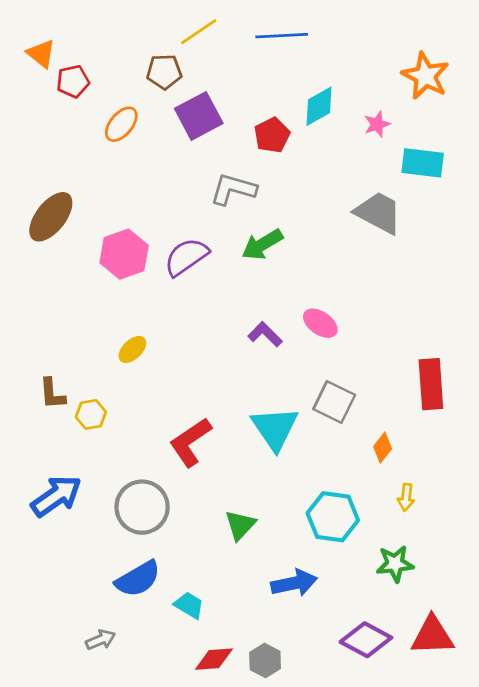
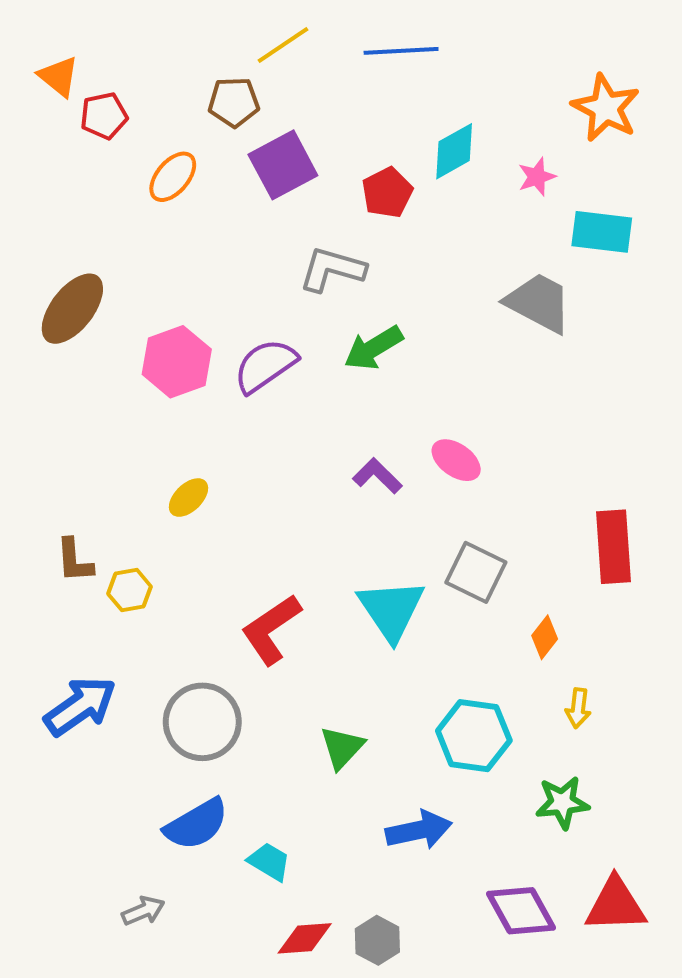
purple diamond: (366, 640) -> (521, 911), turned 33

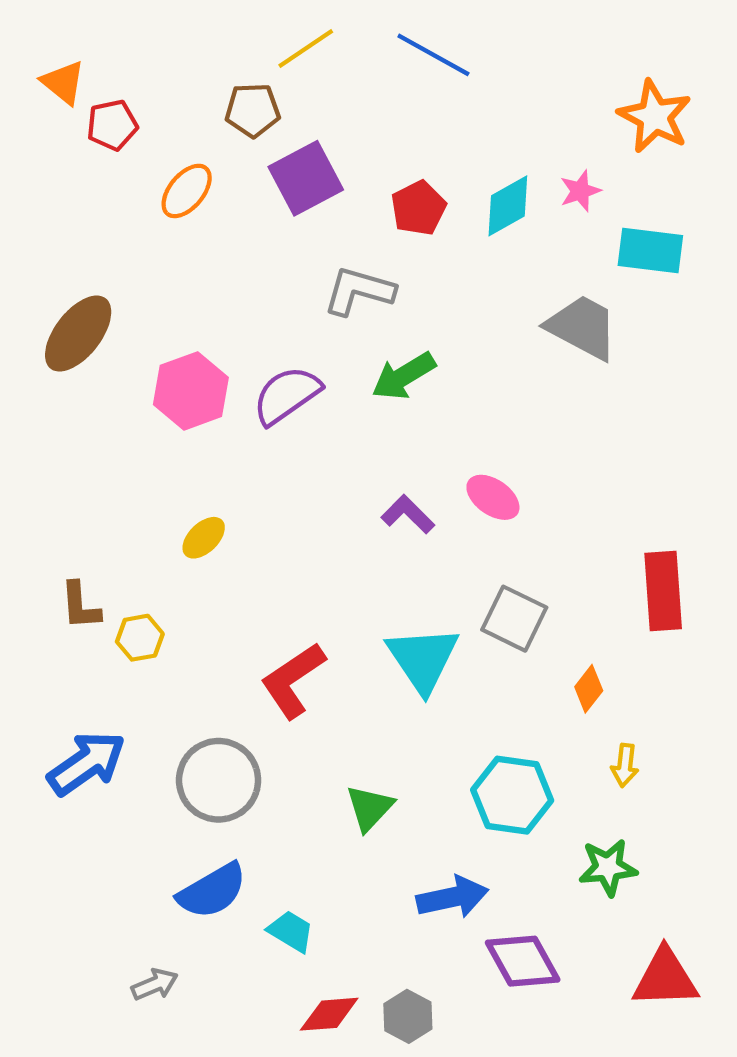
blue line: (401, 51) -> (433, 55), turned 32
cyan diamond: (454, 151) -> (508, 206), moved
purple diamond: (521, 911) -> (523, 961), moved

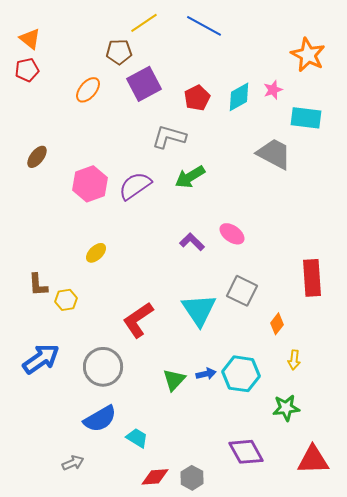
red pentagon: (112, 125) -> (27, 70), moved
brown ellipse: (78, 334) -> (37, 157), size x0.6
blue arrow: (453, 897) -> (206, 374), moved, size x0.6

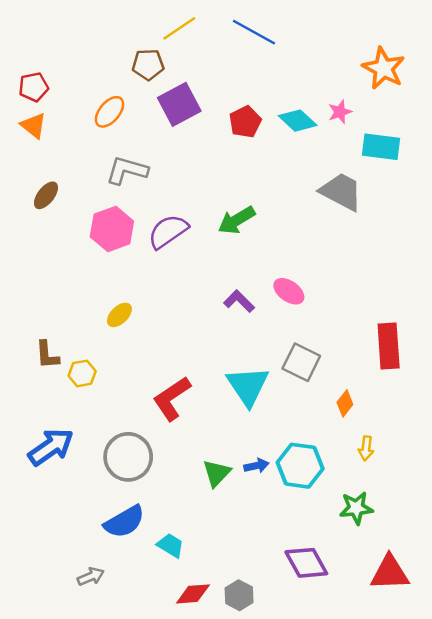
orange triangle: (30, 39) -> (34, 126), moved
cyan diamond: (239, 97) -> (298, 121), turned 72
gray L-shape: (169, 137) -> (127, 170), moved

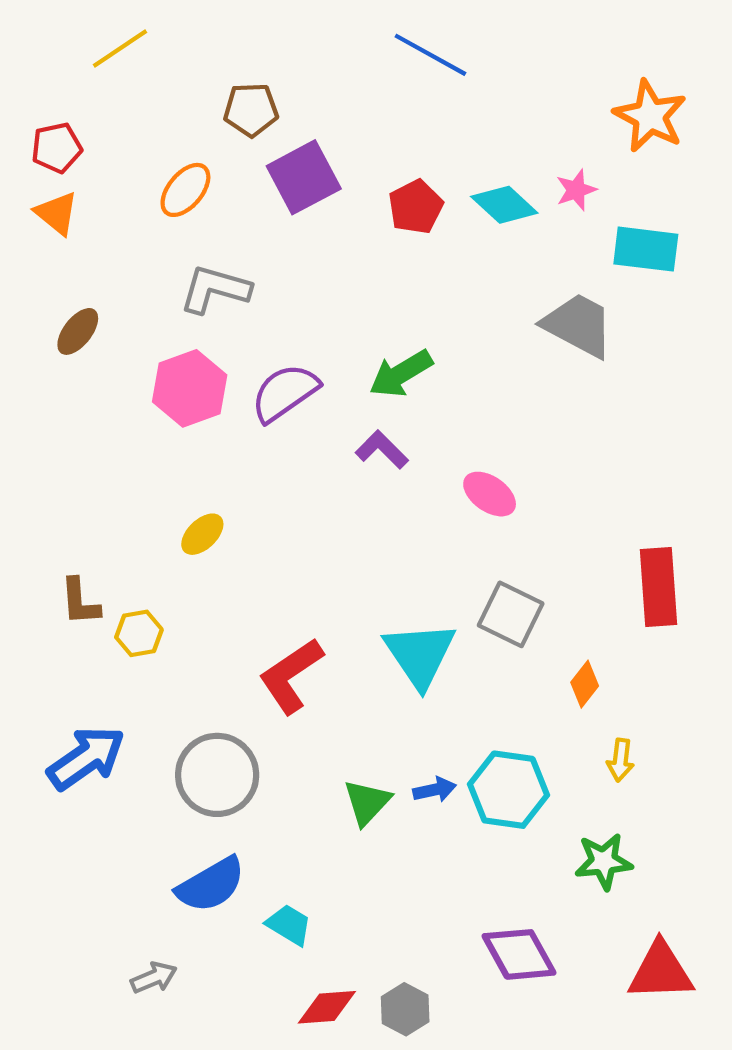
yellow line: (179, 28) -> (120, 48), moved
purple L-shape: (239, 301) -> (382, 450), moved

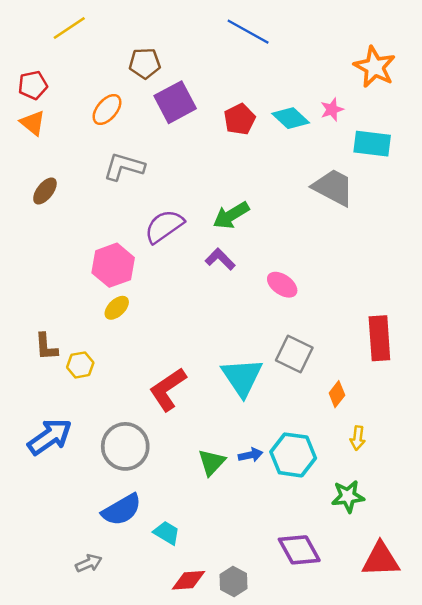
pink hexagon: (190, 388) -> (113, 265), moved

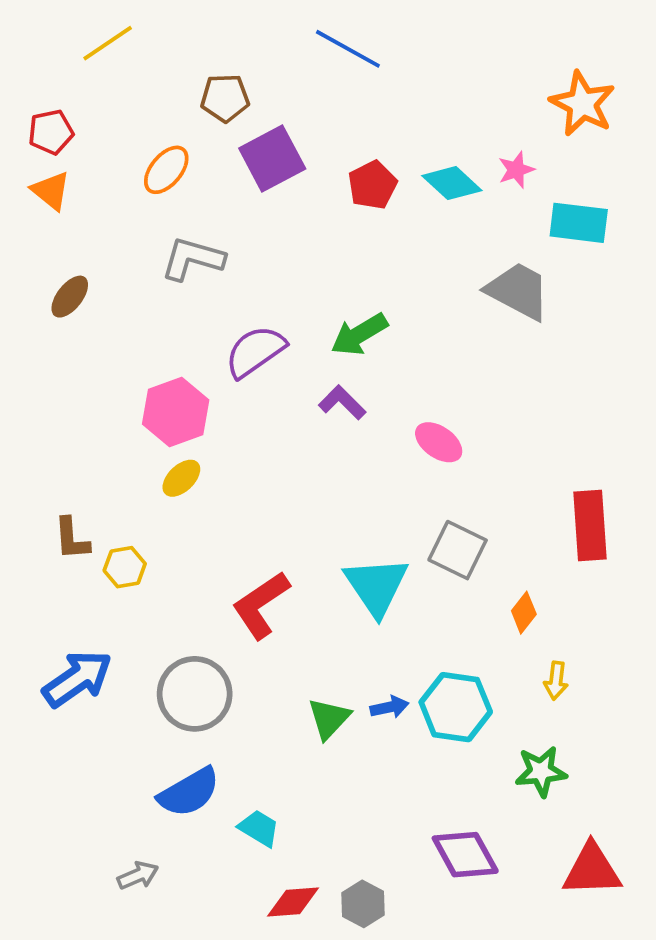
blue line: (248, 32) -> (348, 49), moved

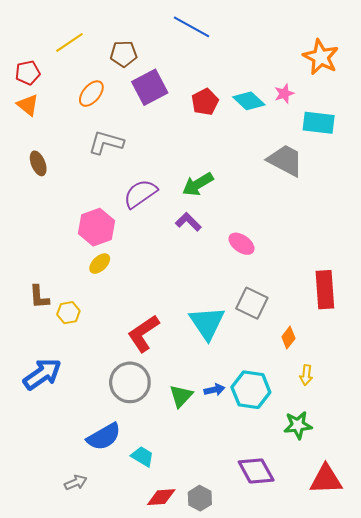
yellow line: (108, 43) -> (69, 42), moved
brown ellipse: (70, 297) -> (38, 163), turned -60
gray circle: (195, 694) -> (130, 382), moved

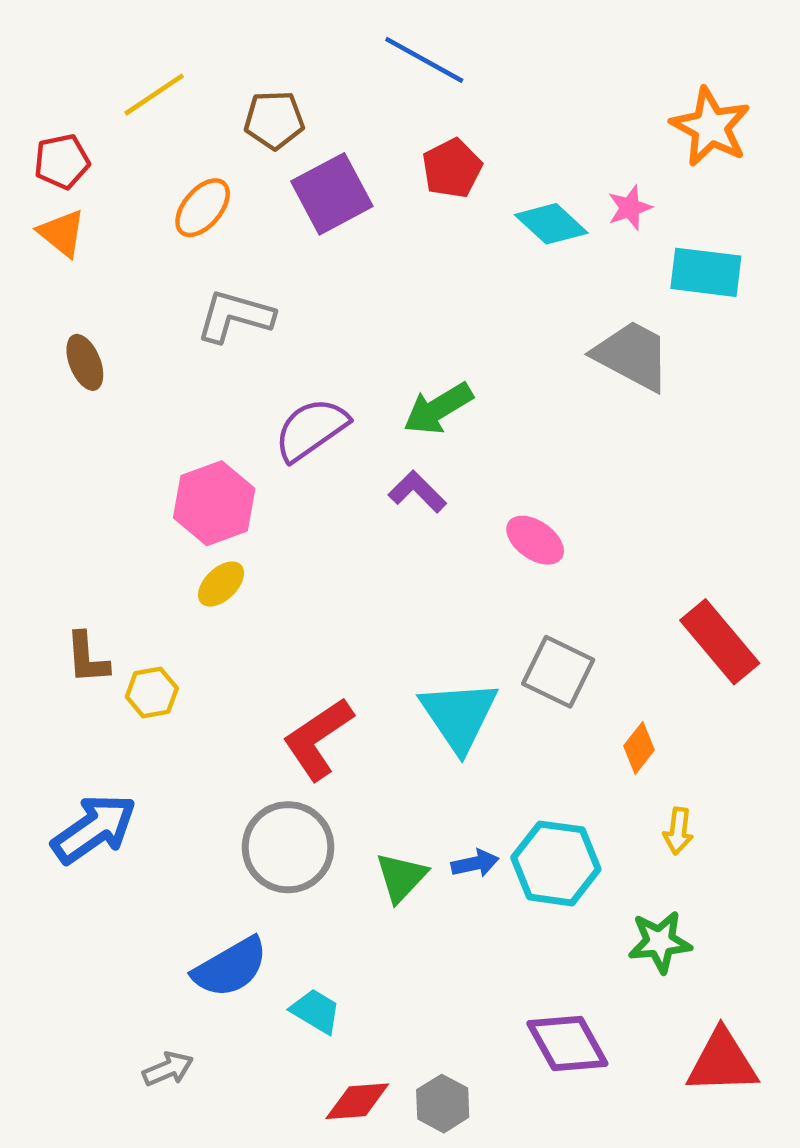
red pentagon: (205, 102) -> (452, 168), moved
red rectangle: (325, 290) -> (720, 642), turned -36

